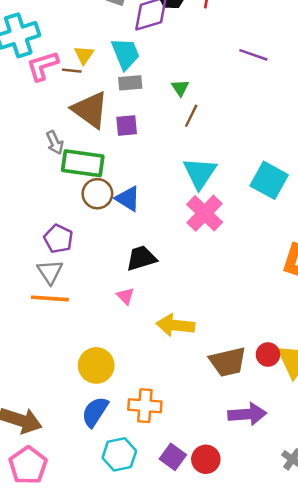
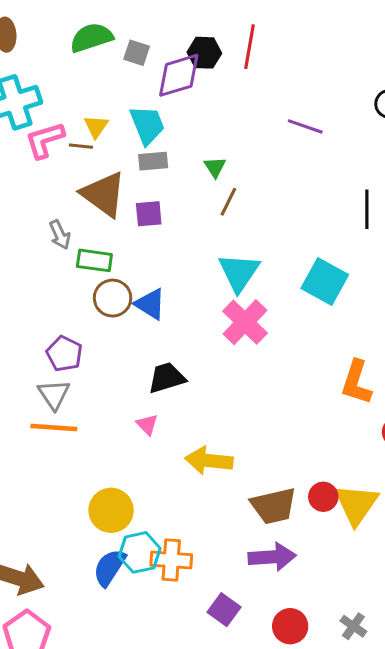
green rectangle: (83, 163) -> (94, 260), size x0.7
purple arrow: (247, 414) -> (272, 557), moved
cyan hexagon: (119, 454) -> (140, 552), moved
purple square: (173, 457) -> (224, 610), moved
red circle: (206, 459) -> (290, 626), moved

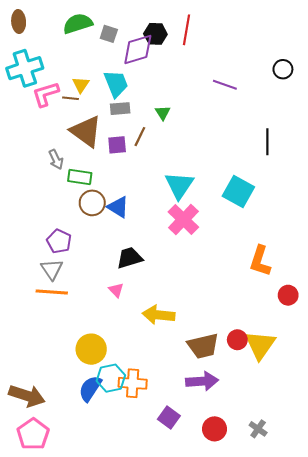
brown line: (228, 202) -> (140, 137), moved

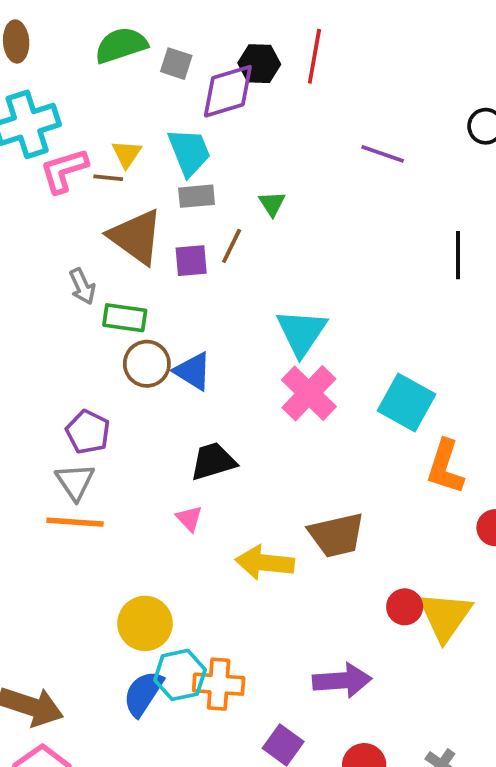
cyan square: (238, 192) -> (406, 402), moved
brown trapezoid: (203, 346) -> (337, 535), moved

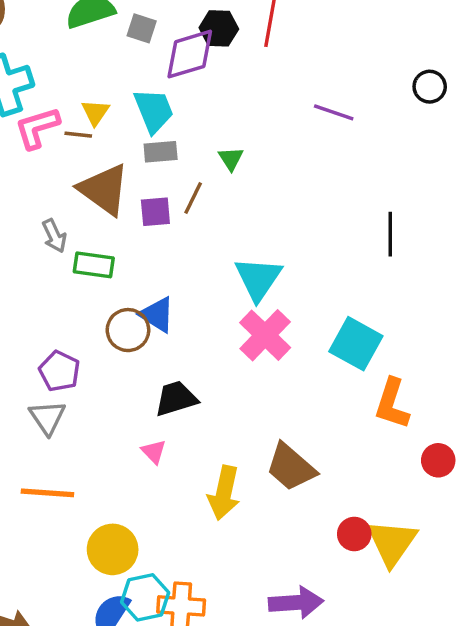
black line: (458, 255) -> (390, 234), moved
brown circle: (147, 364) -> (128, 330), moved
orange line: (75, 522) -> (47, 493), moved
brown trapezoid: (337, 535) -> (291, 467), turned 54
yellow arrow: (265, 563) -> (224, 493), turned -84

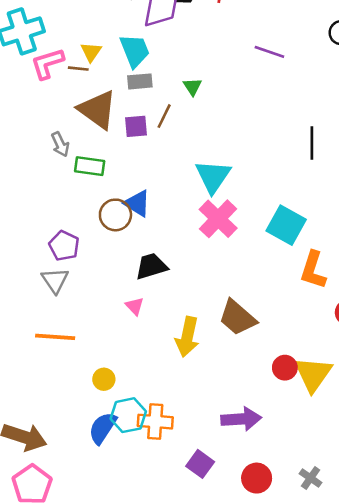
yellow circle: (113, 549) -> (104, 379), size x0.6

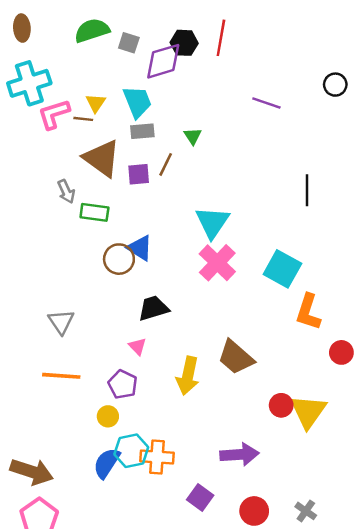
purple pentagon: (64, 246) -> (123, 384), moved

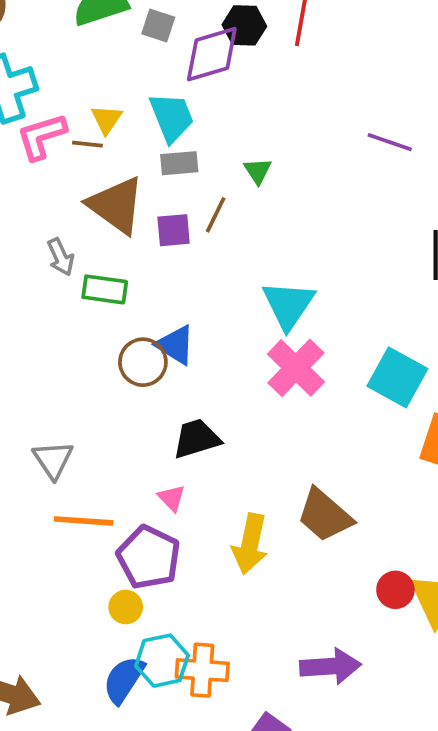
purple line: (266, 103) -> (390, 142), moved
orange line: (61, 376) -> (84, 521), moved
purple pentagon: (123, 384) -> (149, 557), size x1.4

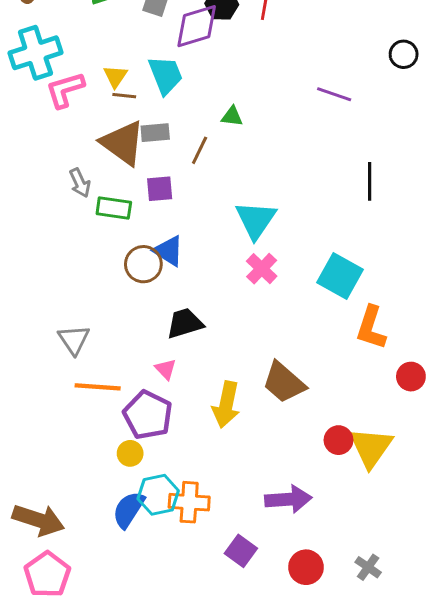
brown line: (87, 144) -> (124, 96), moved
gray rectangle: (179, 163) -> (155, 133), moved
green triangle: (258, 171) -> (232, 116), turned -50
purple square: (174, 230) -> (160, 189), moved
pink cross: (296, 368) -> (262, 269), size x0.7

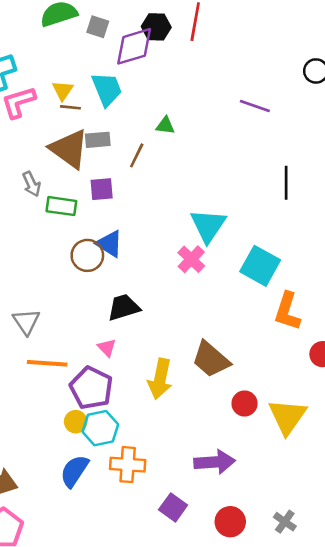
cyan triangle: (256, 220) -> (208, 226), moved
red circle: (339, 440) -> (245, 403), moved
cyan hexagon: (158, 495) -> (100, 428), moved

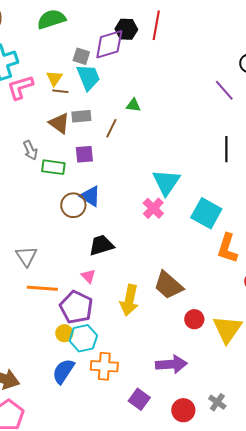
gray square: (98, 27) -> (81, 56), moved
purple line: (255, 106) -> (224, 90), moved, turned 30
brown triangle: (69, 149) -> (59, 123), size x0.7
gray cross: (285, 522) -> (217, 402), moved

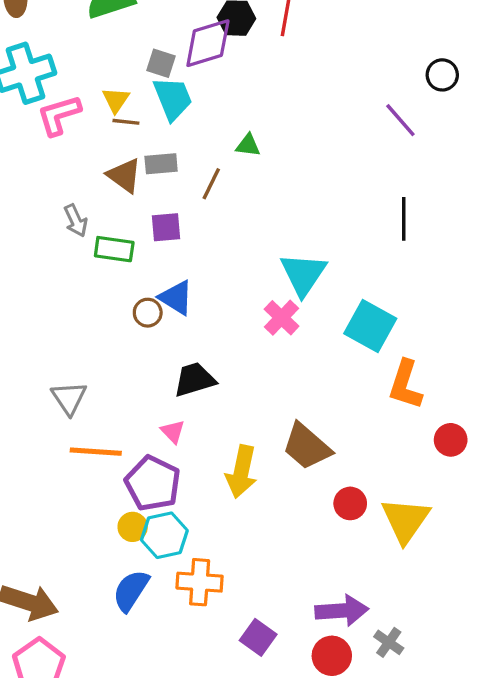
brown circle: (73, 205) -> (148, 313), size x0.7
purple arrow: (171, 364) -> (342, 611), moved

